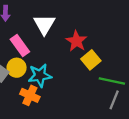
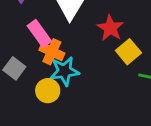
yellow circle: (17, 68) -> (48, 91), moved
orange cross: (30, 95) -> (52, 52), moved

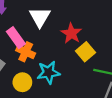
cyan star: (64, 71) -> (48, 72), moved

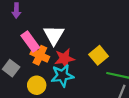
white triangle: (40, 17) -> (54, 35), moved
red star: (71, 33) -> (64, 59), moved, turned 30

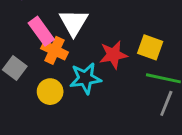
yellow square: (99, 55) -> (150, 47), moved, turned -30
red star: (64, 59) -> (113, 55), moved

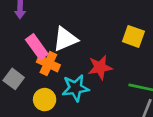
white triangle: (74, 22) -> (65, 39), turned 36
yellow square: (150, 47) -> (133, 36), moved

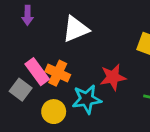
white triangle: (65, 39) -> (76, 29), moved
pink rectangle: (37, 47) -> (37, 72), moved

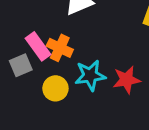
red star: (113, 77) -> (126, 80), moved
gray square: (21, 90) -> (21, 65), turned 30

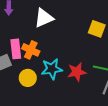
pink rectangle: (38, 46) -> (16, 49), turned 30

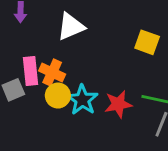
cyan star: (52, 69) -> (82, 100), turned -30
yellow circle: (28, 78) -> (58, 96), moved

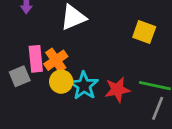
orange cross: (52, 72) -> (56, 60), turned 30

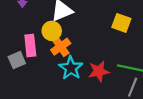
orange cross: (56, 60) -> (61, 47), moved
yellow circle: (61, 82) -> (52, 31), moved

